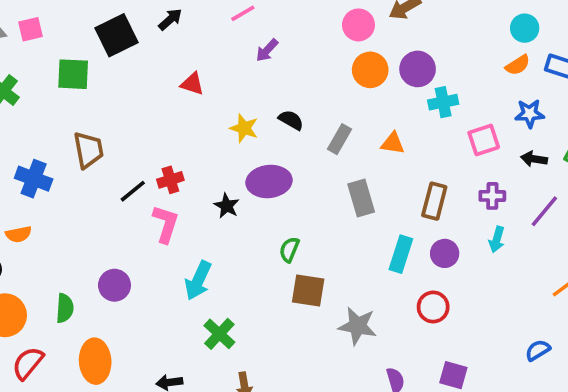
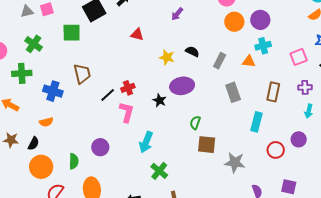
cyan cross: (443, 102) -> (263, 46), moved
purple circle: (445, 253) -> (299, 139), moved

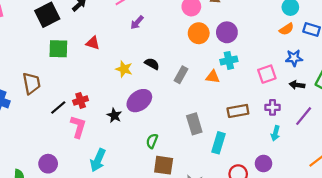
green square: (72, 33) -> (58, 49), moved
purple ellipse: (182, 86) -> (139, 101), turned -30
gray rectangle: (233, 92) -> (194, 124), moved
brown rectangle: (273, 92) -> (238, 111), turned 66

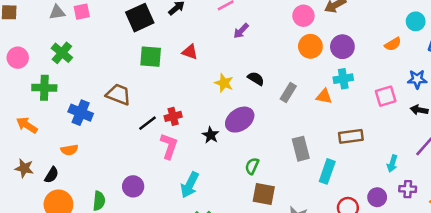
orange semicircle: (287, 29) -> (393, 44), moved
brown trapezoid: (31, 83) -> (118, 94), turned -60
purple cross: (273, 107) -> (408, 189), moved

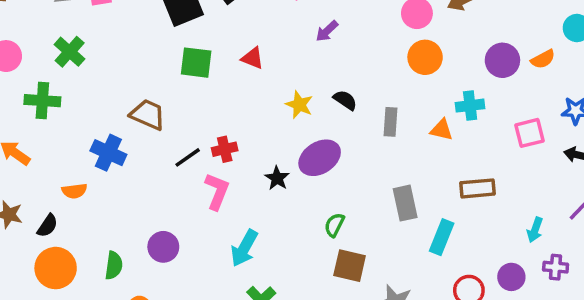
purple circle: (342, 47) -> (502, 60), moved
gray rectangle: (288, 92) -> (391, 122), turned -30
blue cross: (81, 113) -> (108, 153), moved

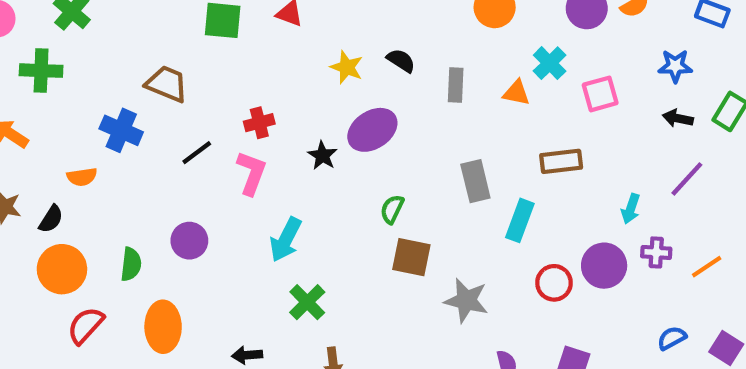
cyan cross: (470, 106) -> (550, 63), turned -36
pink square: (529, 133) -> (600, 94), moved
black line: (188, 157) -> (197, 153), moved
purple circle: (511, 277) -> (604, 266), size x1.4

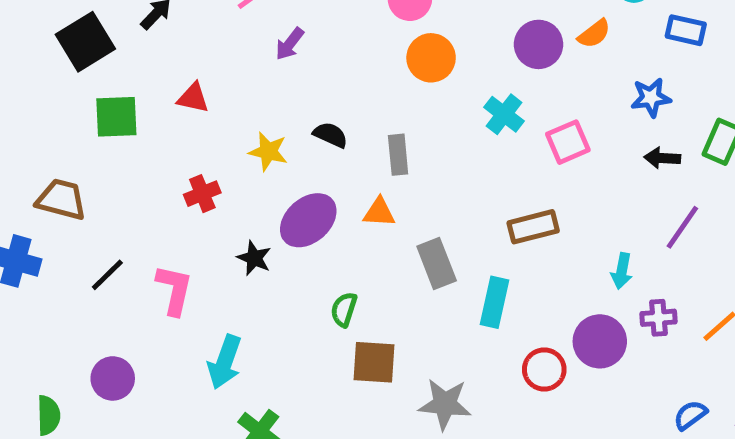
orange triangle: (516, 93) -> (379, 212), moved
red cross: (259, 123) -> (202, 194), moved

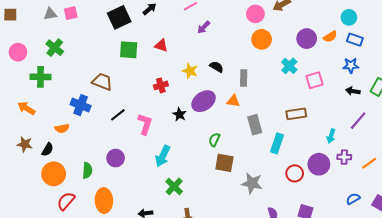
blue rectangle: (686, 30) -> (355, 40), moved

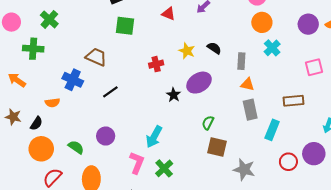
red triangle: (161, 45) -> (168, 14), moved
cyan cross: (289, 66) -> (272, 48), moved
orange triangle: (233, 101) -> (247, 84), moved
pink L-shape: (145, 124) -> (137, 163), moved
green semicircle: (87, 170) -> (76, 147), turned -63

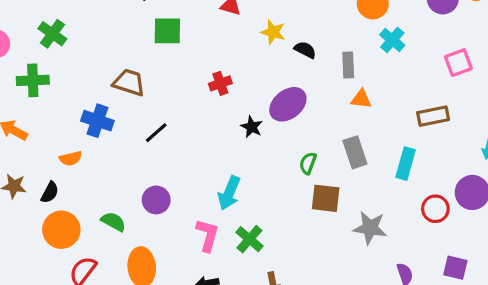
yellow star: (187, 51) -> (273, 32), moved
gray rectangle: (250, 110) -> (355, 152), moved

